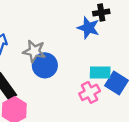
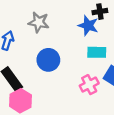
gray star: (34, 51) -> (39, 22), moved
cyan rectangle: (100, 72) -> (97, 52), moved

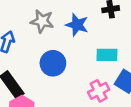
blue star: (88, 25) -> (77, 25), moved

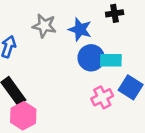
blue circle: (53, 63) -> (91, 58), moved

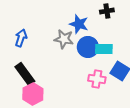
gray star: (44, 26) -> (64, 39), moved
pink cross: (102, 97) -> (97, 79), turned 36

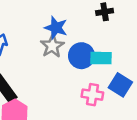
blue star: (79, 24) -> (56, 28), moved
gray star: (64, 39) -> (52, 46), turned 30

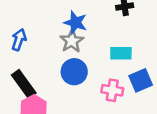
blue circle: (81, 56) -> (74, 72), moved
blue square: (120, 85) -> (141, 80), turned 35

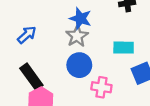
blue arrow: (19, 40) -> (27, 35), turned 30
pink cross: (112, 90) -> (101, 87), moved

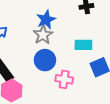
blue star: (80, 18) -> (46, 20), turned 30

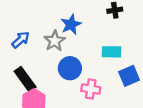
gray star: (43, 35) -> (55, 41), moved

